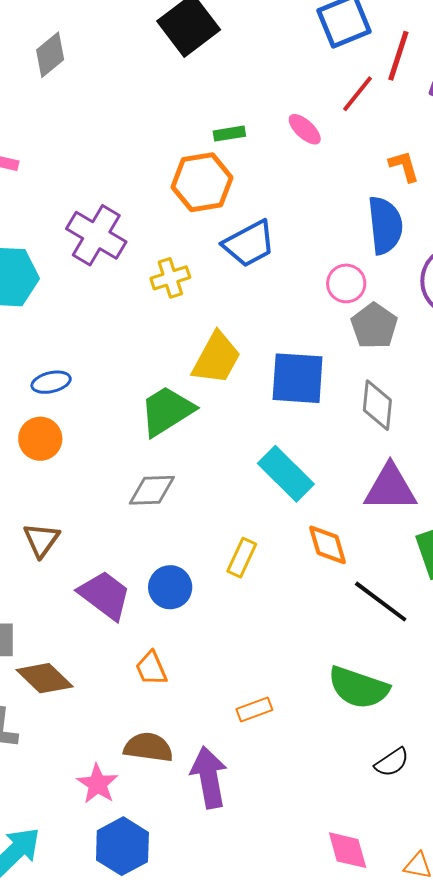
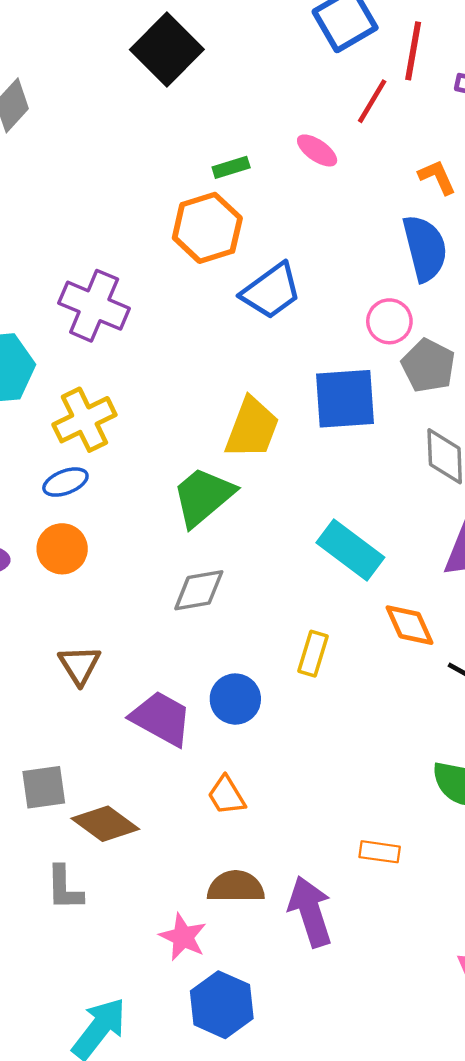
yellow cross: (170, 278) -> (84, 420), moved, size x1.4
blue square: (298, 378) -> (345, 399), moved
orange rectangle: (254, 709) -> (380, 852), moved, turned 36

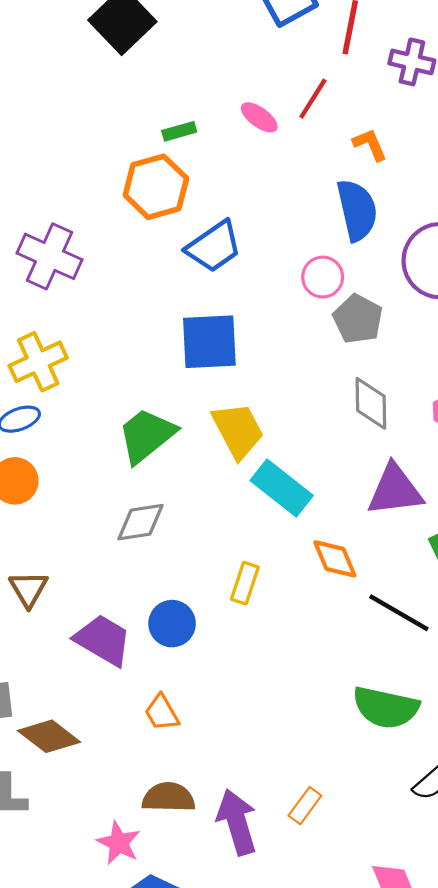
red line: (372, 101) -> (313, 99), moved
blue square: (345, 399) -> (209, 342), moved
yellow trapezoid: (252, 428) -> (238, 430), moved, turned -50
orange rectangle: (380, 852) -> (305, 806), moved, turned -63

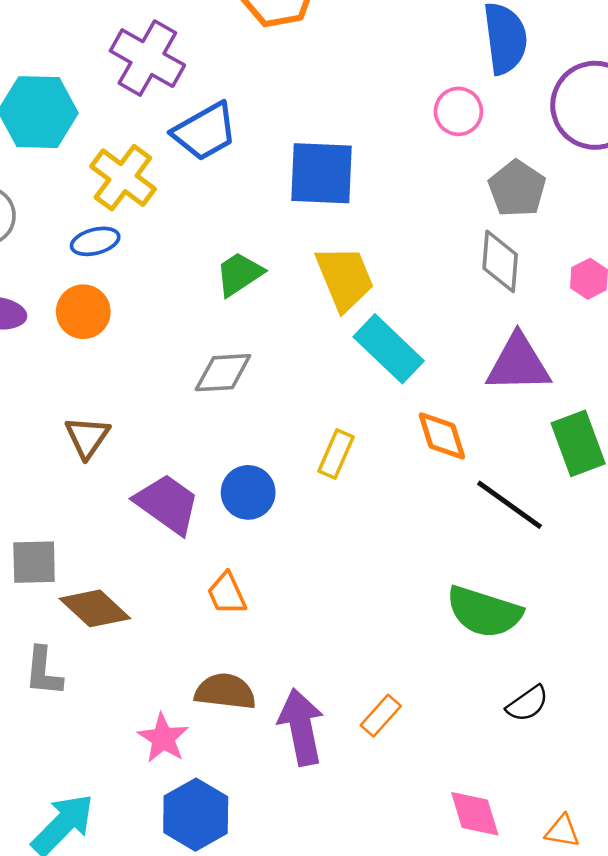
blue trapezoid: (214, 247) -> (205, 132), moved
gray pentagon: (358, 319) -> (517, 189), moved
yellow cross: (38, 362) -> (123, 178), turned -34
green trapezoid: (147, 435) -> (239, 274), size x0.7

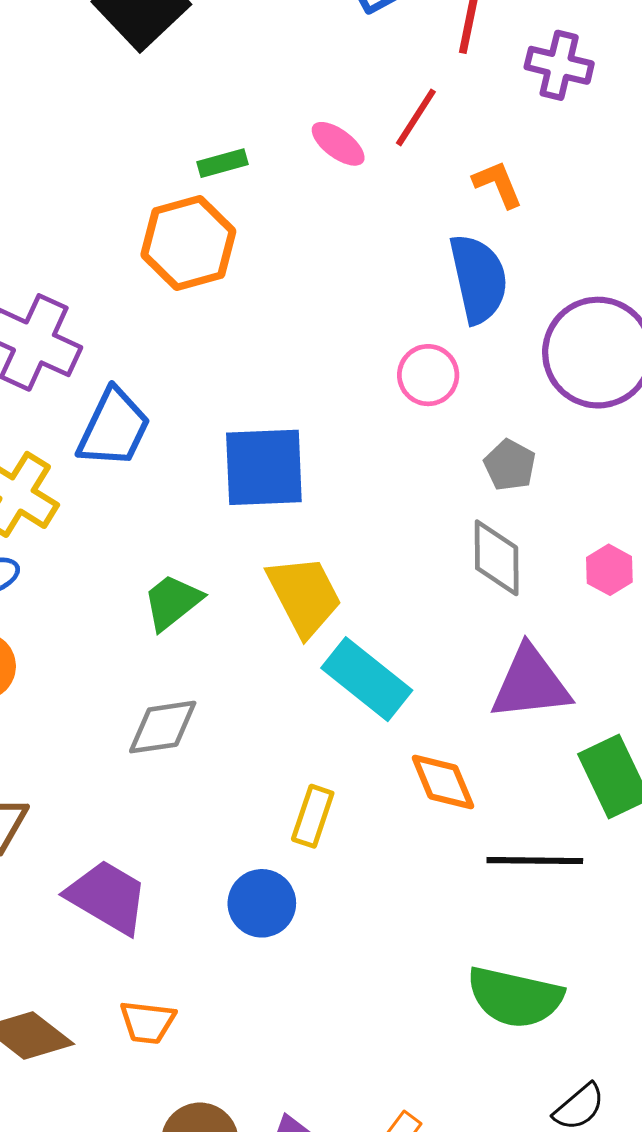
blue trapezoid: (205, 132) -> (114, 428), turned -30
gray pentagon: (517, 189) -> (510, 465), size x0.7
blue circle: (248, 492) -> (262, 903), moved
black line: (509, 505) -> (535, 861), turned -30
orange trapezoid: (227, 594) -> (147, 1022), moved, turned -54

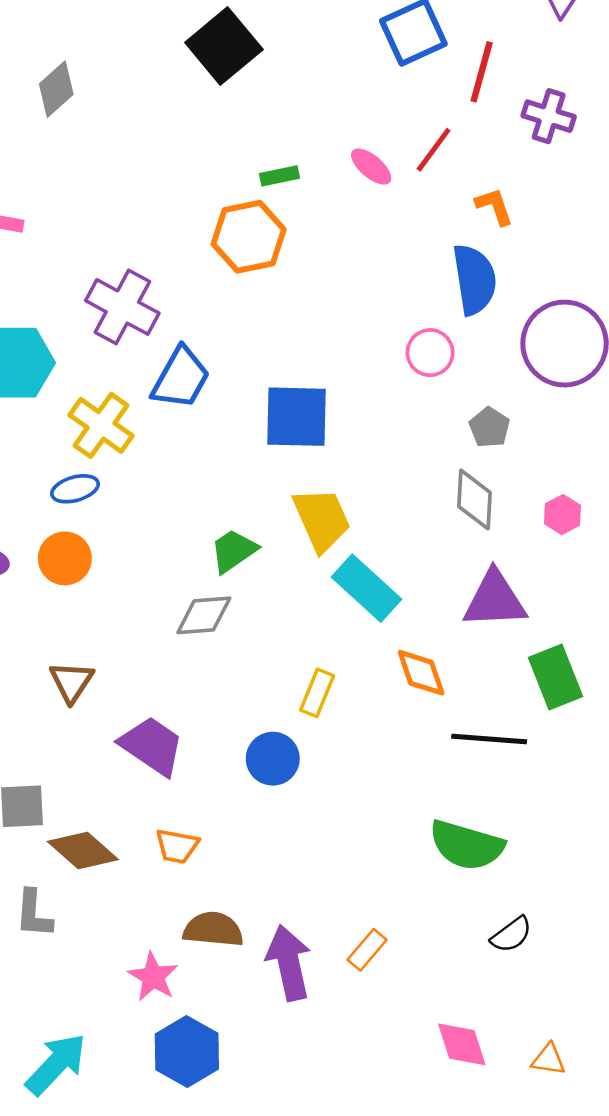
green trapezoid: (172, 602) -> (234, 551), moved

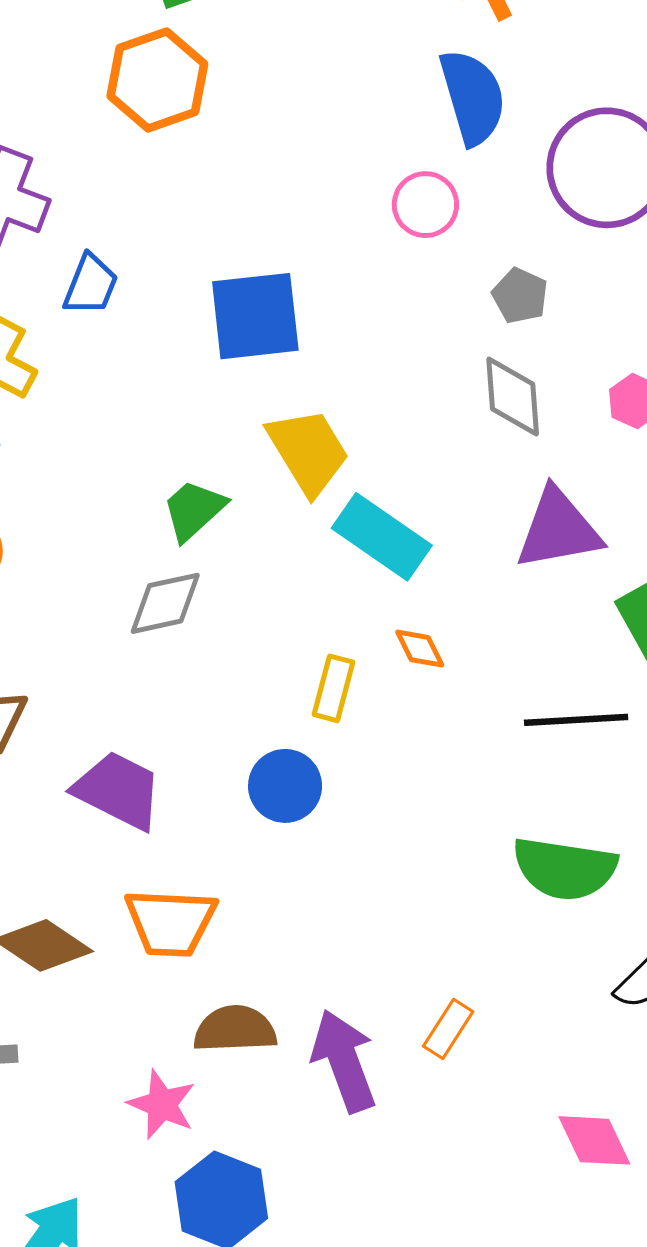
blue trapezoid: (181, 378) -> (91, 285), size x0.7
orange diamond: (421, 673) -> (420, 649), moved, size x0.7
orange trapezoid: (177, 846) -> (171, 922), size x1.5

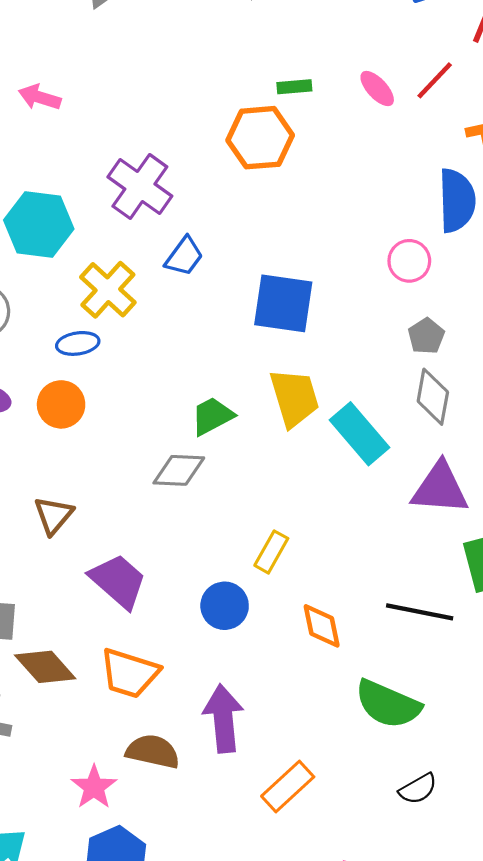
gray pentagon: (520, 296) -> (426, 336), moved
cyan rectangle: (382, 537) -> (359, 434), moved
orange diamond: (420, 649) -> (322, 626), moved, size x1.4
orange rectangle: (448, 1029) -> (288, 786), size x1.4
purple arrow: (344, 1061) -> (223, 718), moved

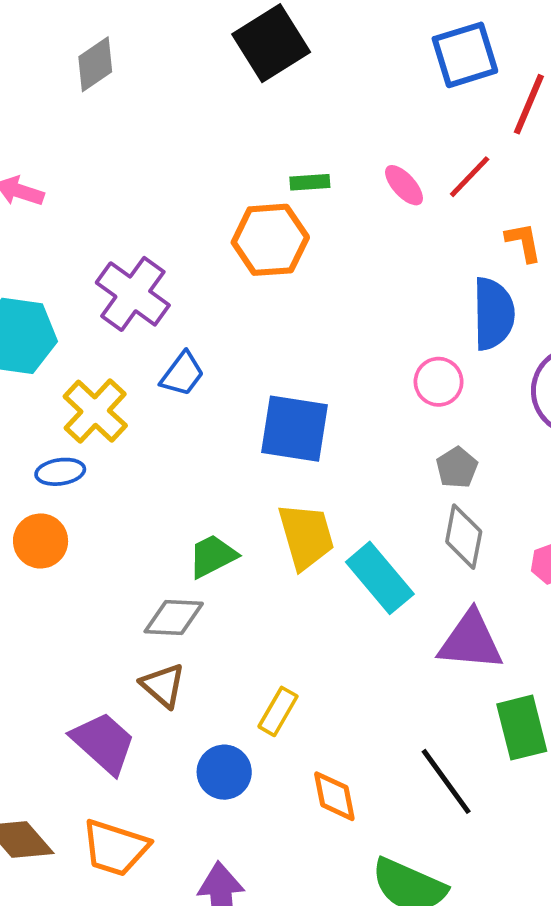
brown triangle: (54, 515) -> (163, 685), moved, turned -30
black line: (420, 612) -> (446, 781), turned 42

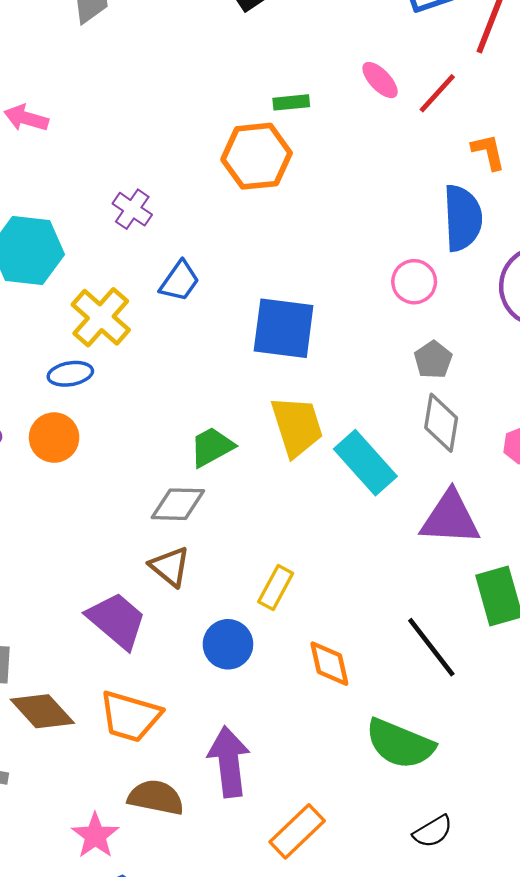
pink ellipse: (404, 185) -> (380, 80), moved
purple cross: (133, 294) -> (132, 209), size x0.6

